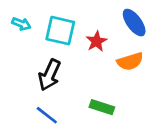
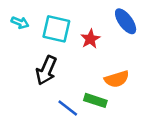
orange semicircle: (130, 61) -> (117, 79), moved
blue line: (47, 115) -> (68, 108), moved

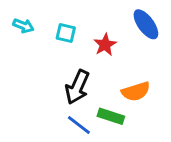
cyan square: (56, 29) -> (66, 33), size x0.6
black arrow: (46, 70) -> (77, 87), moved

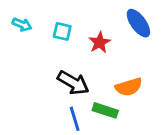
black arrow: (77, 87) -> (73, 83), turned -84
blue line: (79, 125) -> (75, 119), turned 35

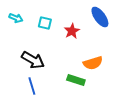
black arrow: (73, 83) -> (33, 60), moved
blue line: (75, 119) -> (32, 86), moved

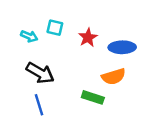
blue ellipse: (100, 17) -> (122, 47), moved, turned -55
cyan arrow: (16, 18) -> (29, 36), moved

